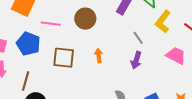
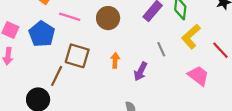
purple arrow: (136, 60) -> (141, 71), moved
brown line: (26, 81) -> (57, 76), moved

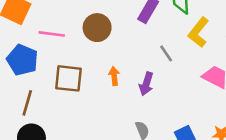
brown line: (57, 76) -> (27, 103), moved

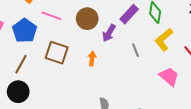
purple arrow: (146, 84) -> (109, 33), moved

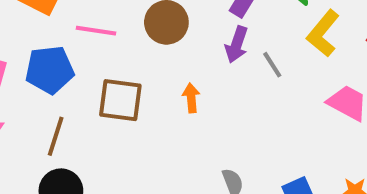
blue pentagon: (25, 31) -> (50, 70), turned -30
purple arrow: (109, 33) -> (237, 45), moved

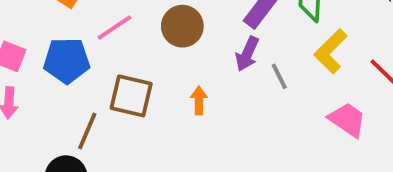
pink line: (96, 31) -> (114, 27), turned -48
brown line: (56, 136) -> (87, 131), moved

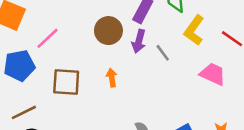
brown circle: (182, 26) -> (108, 31), moved
brown line: (87, 131) -> (24, 112), moved, turned 50

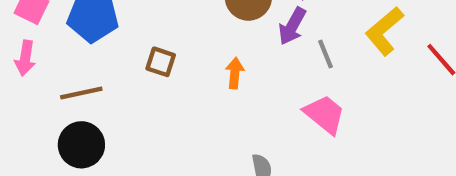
pink trapezoid: (213, 74) -> (325, 114), moved
brown square: (66, 82) -> (161, 62), size x0.6

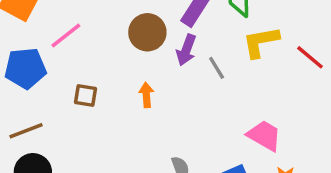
yellow L-shape: (384, 31) -> (261, 42), turned 39
pink trapezoid: (325, 114) -> (264, 136), moved

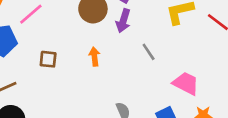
gray line: (217, 68) -> (149, 52), moved

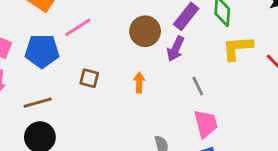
pink trapezoid: (186, 83) -> (206, 124), moved, turned 40

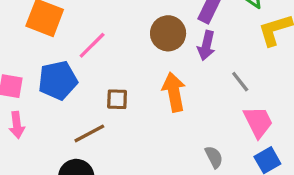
orange arrow: (139, 83) -> (174, 92), size x1.6
brown line: (38, 103) -> (89, 133), moved

